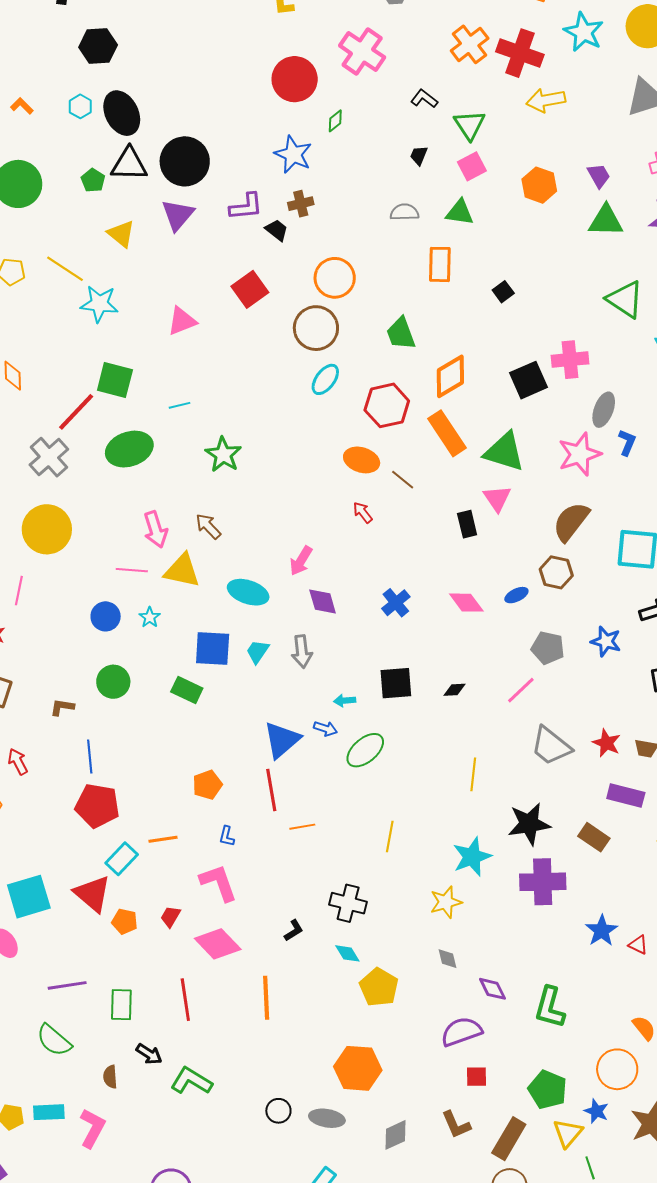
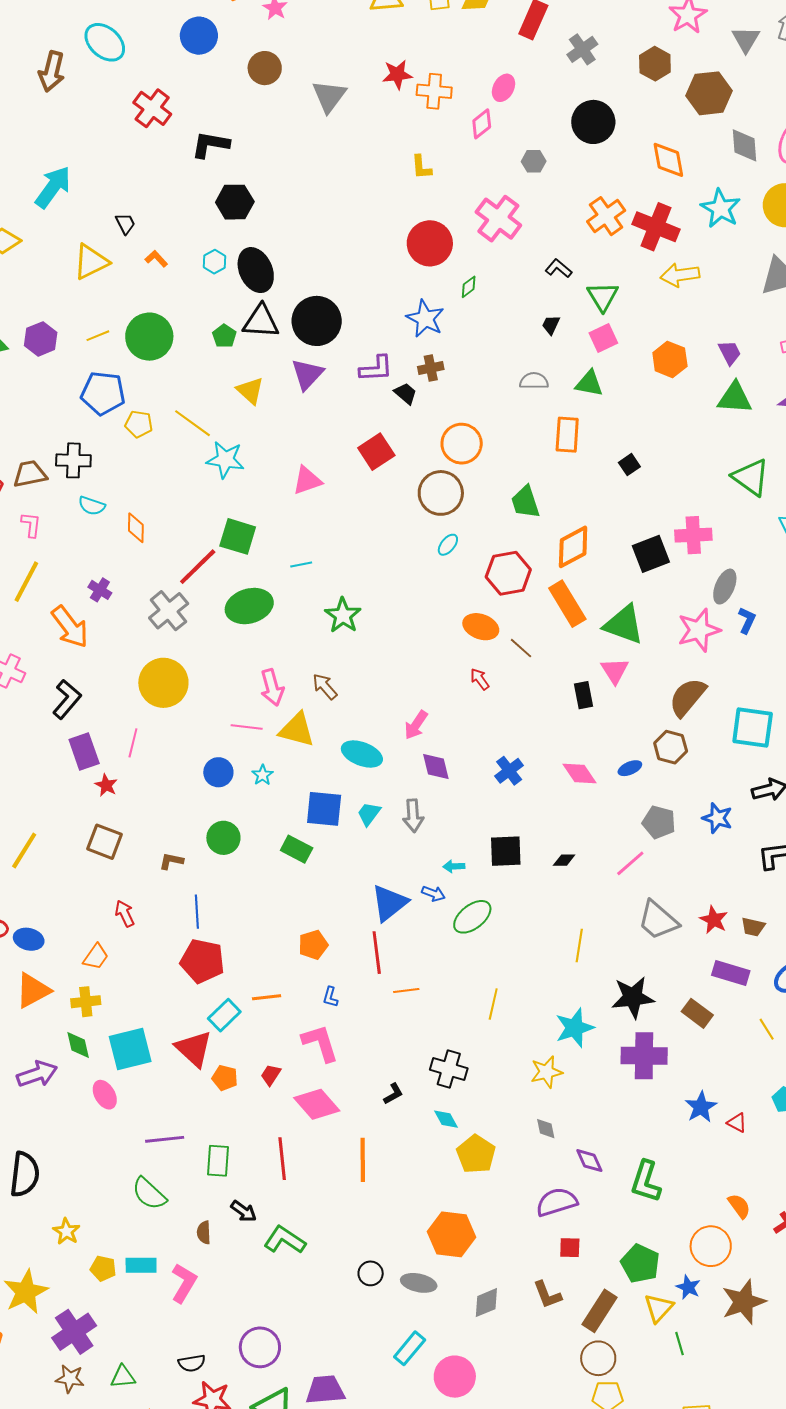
cyan ellipse: (325, 379) -> (448, 545), size x0.7

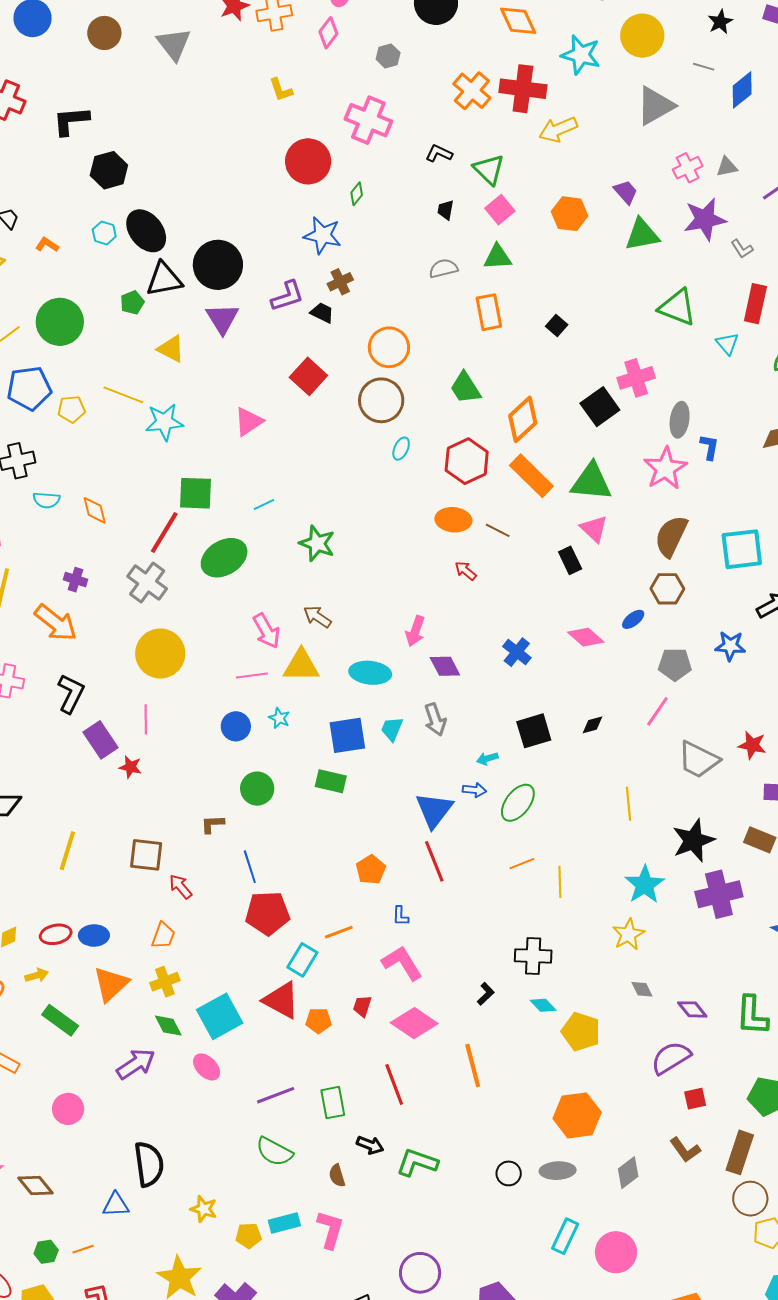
green pentagon: (224, 336) -> (132, 303), turned 30
brown square: (104, 842) -> (146, 855), moved
orange line: (406, 991) -> (522, 864), moved

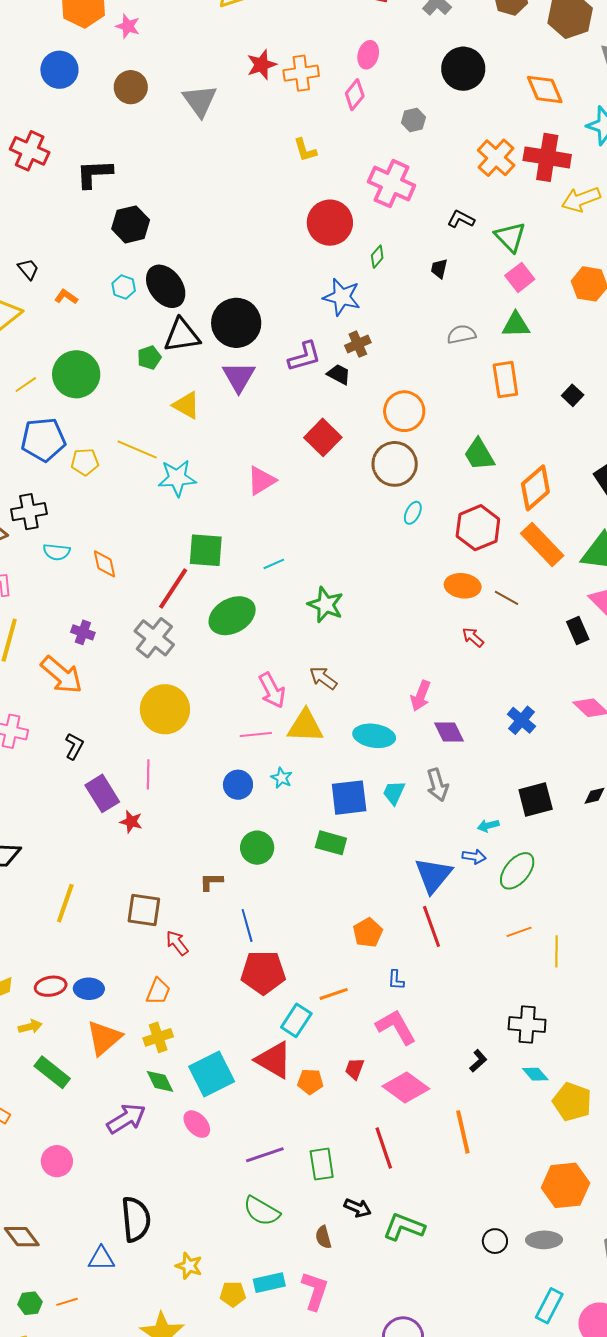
black trapezoid: (446, 210) -> (439, 269), moved
black L-shape: (71, 694) -> (74, 746), size x0.7

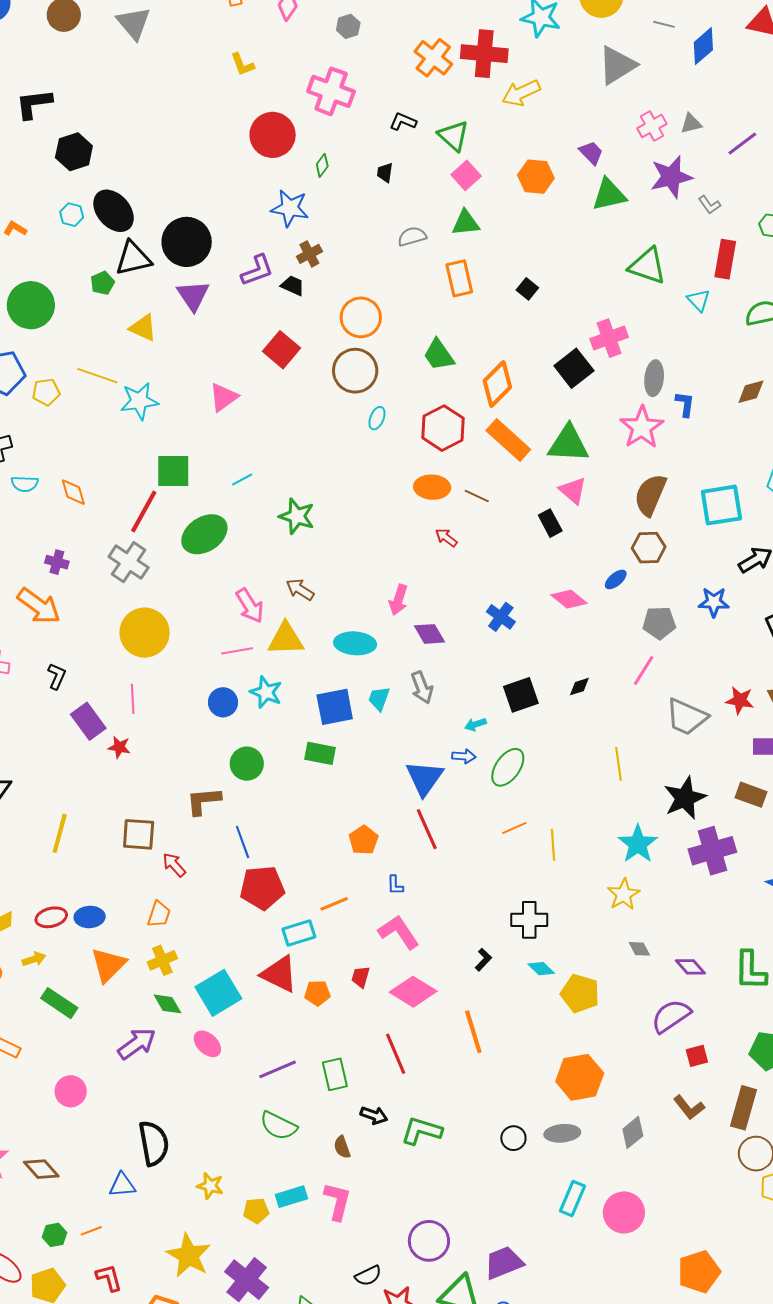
cyan star: (282, 778) -> (266, 692), size x1.5
brown L-shape: (211, 882) -> (204, 801), size x1.5
cyan rectangle: (296, 1020) -> (299, 933), turned 44

